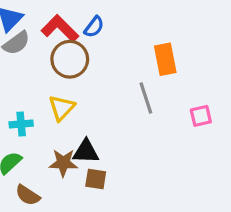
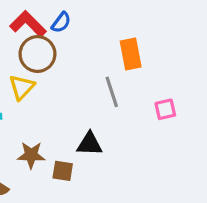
yellow triangle: (62, 108) -> (22, 87), moved
black triangle: (86, 152) -> (90, 144), moved

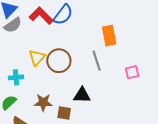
blue semicircle: (61, 22) -> (63, 15), size x1.5
brown circle: (37, 54) -> (59, 61), moved

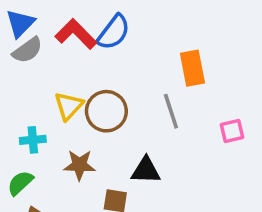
brown star: (43, 103) -> (79, 165), moved

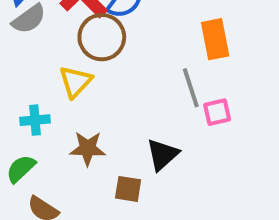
brown circle: (106, 111) -> (102, 37), moved
pink square: (232, 131) -> (217, 112), moved
black triangle: (146, 170) -> (162, 155), turned -44

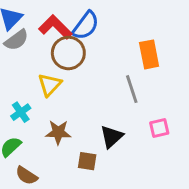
pink square: (217, 112) -> (159, 128), moved
cyan cross: (35, 120) -> (21, 112), turned -30

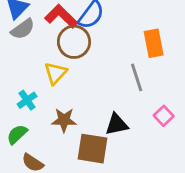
pink square: (159, 128) -> (164, 116), turned -30
black triangle: (112, 137) -> (117, 124), turned 30
brown square: (87, 161) -> (92, 149), size x1.6

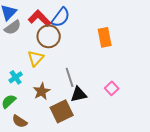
gray line: (137, 77) -> (70, 77), moved
brown star: (64, 120) -> (42, 91), turned -30
brown square: (92, 149) -> (62, 111), turned -35

